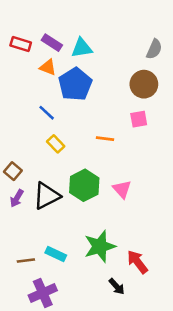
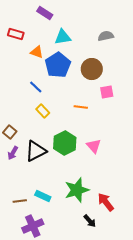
purple rectangle: (52, 43) -> (45, 13), moved
gray semicircle: (154, 49) -> (106, 36), moved, turned -126
brown circle: (144, 84) -> (92, 69), moved

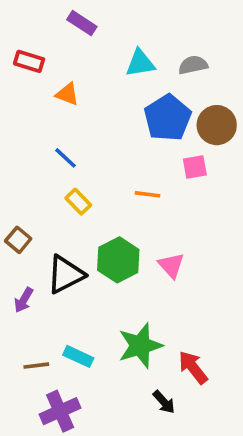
cyan triangle: (63, 37) -> (140, 63), moved
blue pentagon: (58, 65) -> (168, 118), moved
brown circle: (92, 69) -> (217, 125), moved
purple arrow: (13, 153) -> (24, 300), moved

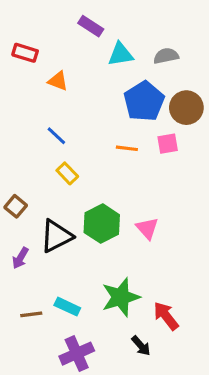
purple rectangle: (82, 23) -> (91, 26), moved
orange line: (147, 194) -> (127, 148), moved
purple cross: (60, 411) -> (77, 354), moved

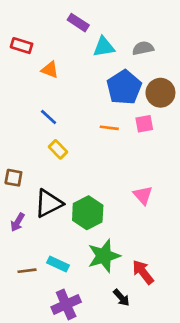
brown square: (16, 206) -> (13, 178), turned -30
green hexagon: (102, 224) -> (88, 213), moved
pink triangle: (147, 228) -> (143, 195), moved

